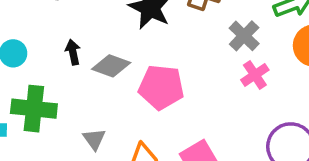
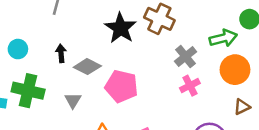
gray triangle: (94, 139) -> (73, 100), moved

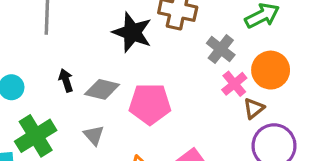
orange circle: (235, 70) -> (271, 70), moved
green cross: (28, 91) -> (36, 136), turned -32
brown triangle: (242, 107) -> (254, 108), moved

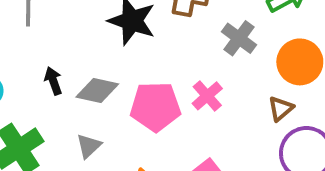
pink cross: (234, 84) -> (207, 96), moved
gray triangle: (94, 135) -> (89, 146), turned 30

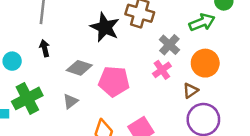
black arrow: (53, 81) -> (45, 48), moved
pink cross: (207, 96) -> (162, 70), moved

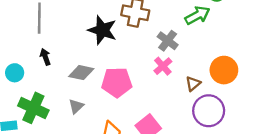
orange circle: (205, 63) -> (224, 70), moved
green cross: (27, 98) -> (33, 108), turned -32

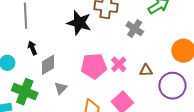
pink cross: (163, 66) -> (119, 64), moved
gray diamond: (81, 73) -> (48, 65), moved, turned -40
brown triangle: (193, 84) -> (146, 70), moved, turned 40

